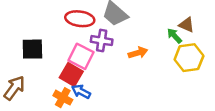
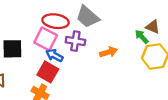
pink square: (81, 56) -> (46, 39), moved
blue arrow: (81, 92) -> (54, 55), moved

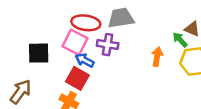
gray trapezoid: (88, 17) -> (121, 18), turned 130
orange arrow: (109, 52) -> (157, 57), moved, turned -63

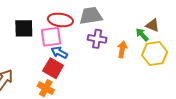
pink square: (75, 42) -> (51, 37), turned -35
purple cross: (108, 45) -> (97, 39), moved
black square: (39, 53) -> (24, 28), moved

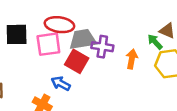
gray trapezoid: (91, 16) -> (83, 39), moved
blue arrow: (59, 52) -> (61, 83), moved
red square: (53, 68) -> (77, 61), moved

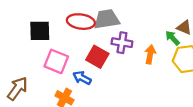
gray trapezoid: (83, 39) -> (107, 19), moved
pink square: (48, 44) -> (56, 61), moved, turned 30

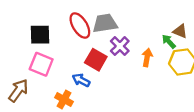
red ellipse: (81, 22) -> (80, 26), turned 50
purple cross: (122, 43) -> (120, 46), turned 36
pink square: (56, 61) -> (41, 64), moved

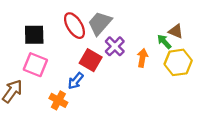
gray trapezoid: (105, 23) -> (100, 23), turned -40
blue arrow: (81, 80) -> (76, 81), turned -78

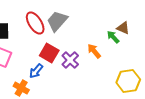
purple cross: (115, 46) -> (70, 60), moved
orange arrow: (142, 58) -> (94, 51), turned -49
yellow hexagon: (178, 62) -> (128, 81), moved

